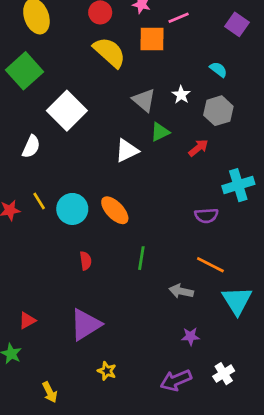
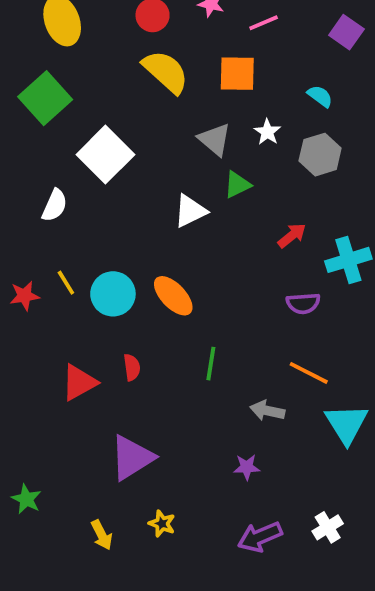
orange square: (152, 39) -> (237, 74), moved
red arrow: (198, 148) -> (292, 236), moved
red triangle: (27, 320) -> (79, 382), moved, size x1.5
purple star: (190, 336) -> (247, 467), moved
yellow arrow: (50, 392) -> (102, 535), moved

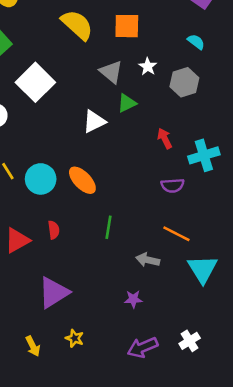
cyan semicircle: (320, 96) -> (196, 42), moved
red arrow: (292, 236) -> (165, 138), turned -78

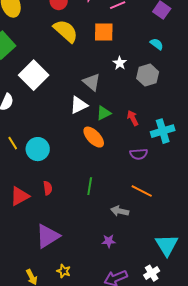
gray triangle: (111, 72) -> (92, 82), moved
green triangle: (127, 103) -> (104, 113), moved
orange ellipse: (82, 180) -> (94, 137), moved
cyan triangle: (203, 269) -> (167, 245), moved

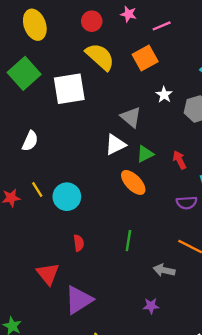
orange square: (104, 32) -> (145, 58), turned -30
white square: (34, 75) -> (69, 89), moved, turned 36
red triangle: (20, 196) -> (48, 274), moved, turned -40

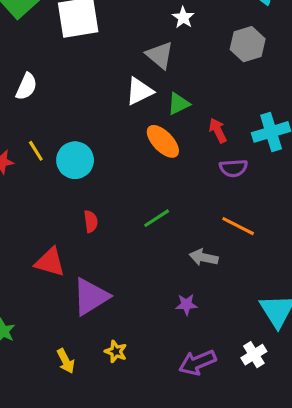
white star: (164, 95) -> (183, 17), moved
red arrow: (179, 160) -> (218, 130), moved
green line: (128, 241) -> (157, 218), turned 48
red triangle: (48, 274) -> (50, 262), turned -35

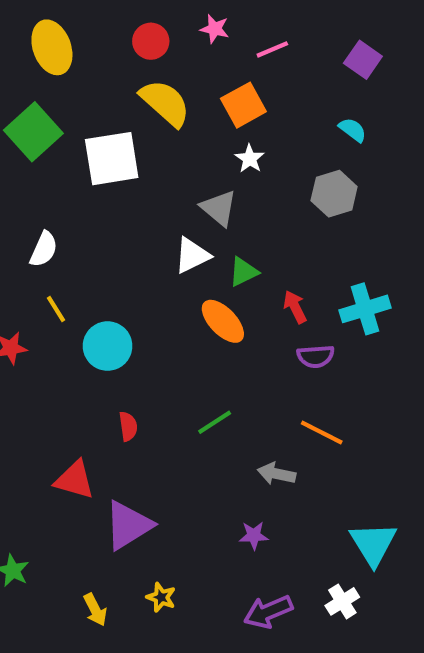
yellow line: (36, 151) -> (56, 309), moved

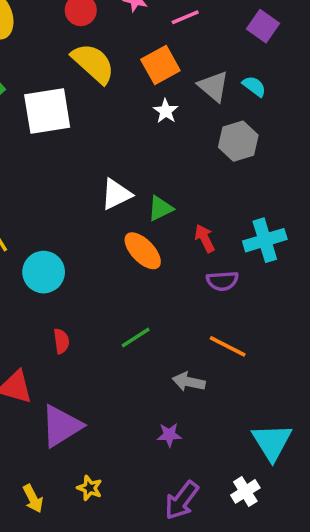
gray triangle: (219, 208) -> (213, 86), moved
purple arrow: (268, 612) -> (182, 500), turned -30

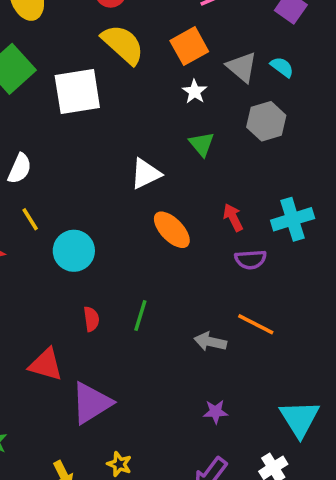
green triangle: (160, 208) -> (202, 144), moved, turned -44
green line: (136, 338) -> (140, 315), moved, turned -40
gray arrow: (189, 382) -> (210, 342), moved
purple star: (169, 435) -> (216, 412), moved

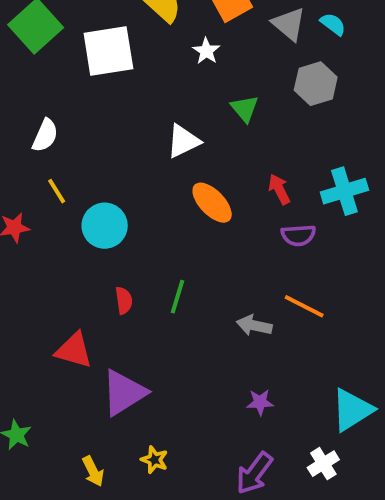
white star: (195, 92) -> (206, 51), moved
cyan triangle: (300, 419) -> (352, 410), turned 30

